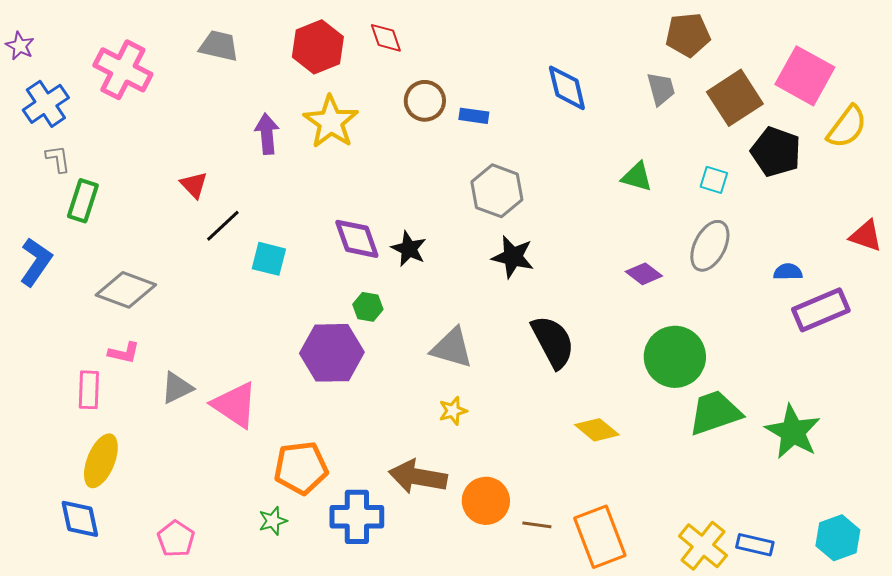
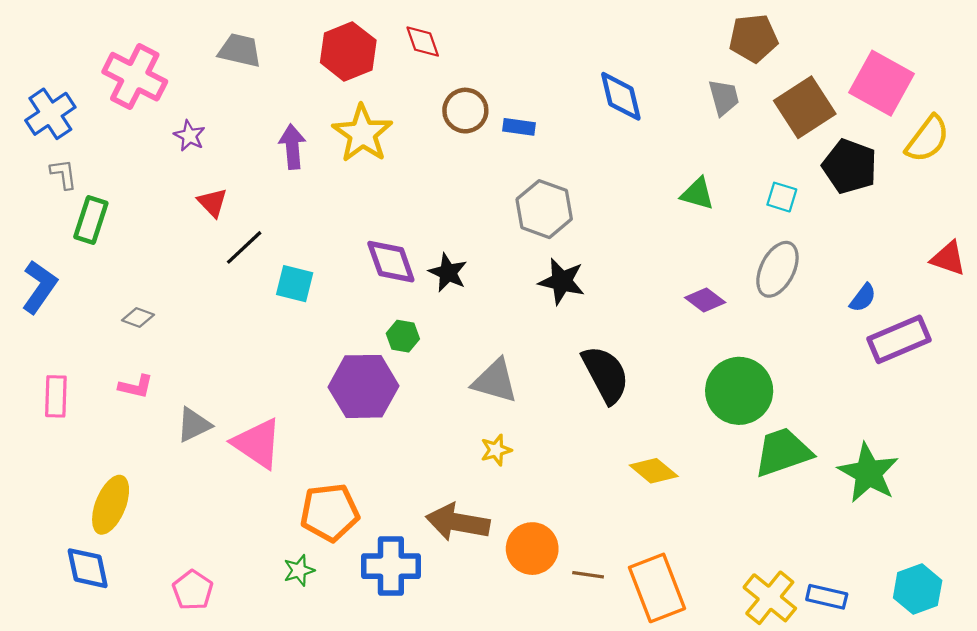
purple star: (20, 46) -> (189, 136), moved
blue semicircle: (788, 272) -> (863, 298), turned 128
gray diamond: (126, 290) -> (138, 317), size x0.5
pink rectangle: (89, 390) -> (56, 396), moved

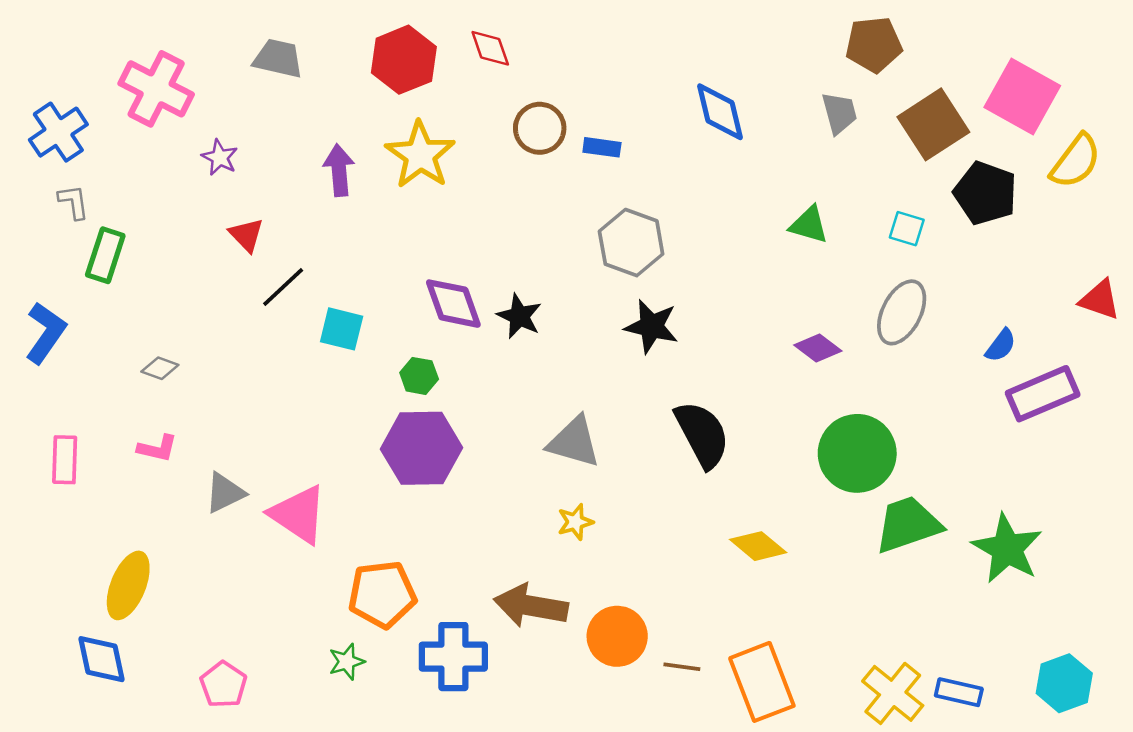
green hexagon: (403, 336) -> (419, 376), moved

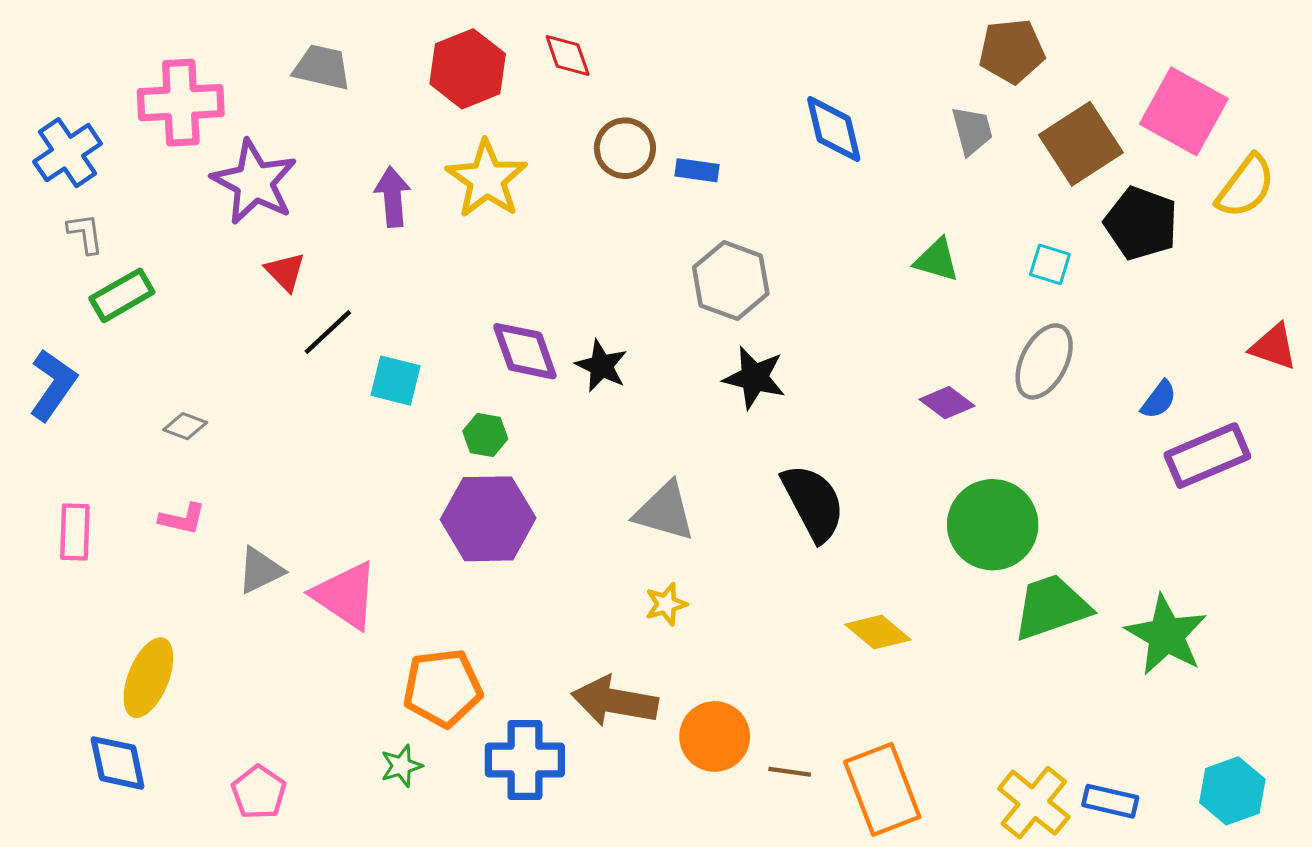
pink cross: (156, 89) -> (181, 103), turned -30
purple star: (220, 157) -> (254, 182), size x2.0
green rectangle: (105, 255) -> (122, 295), turned 42

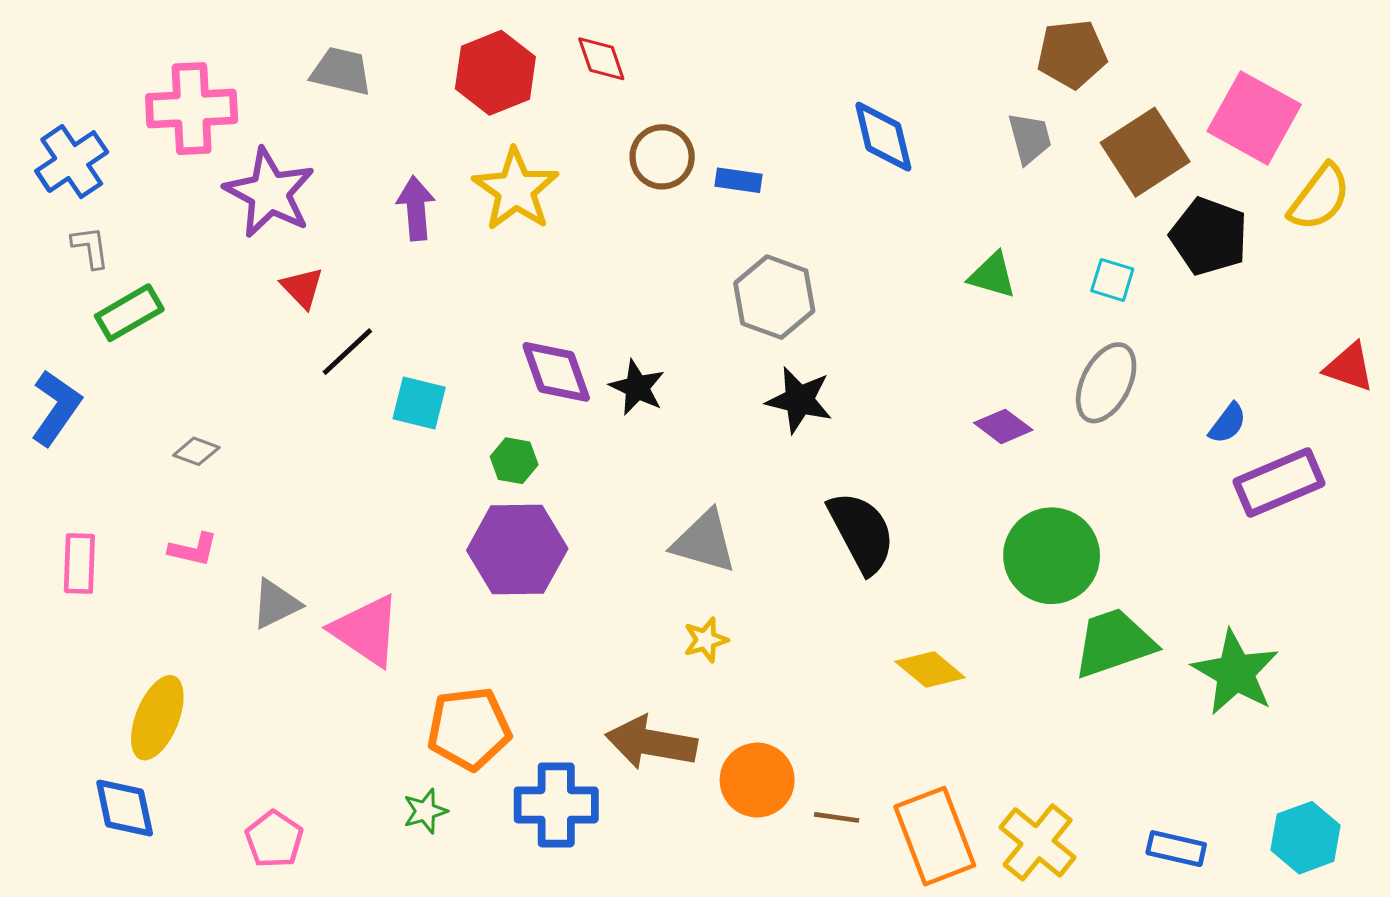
yellow cross: (1034, 803) -> (1038, 842), moved

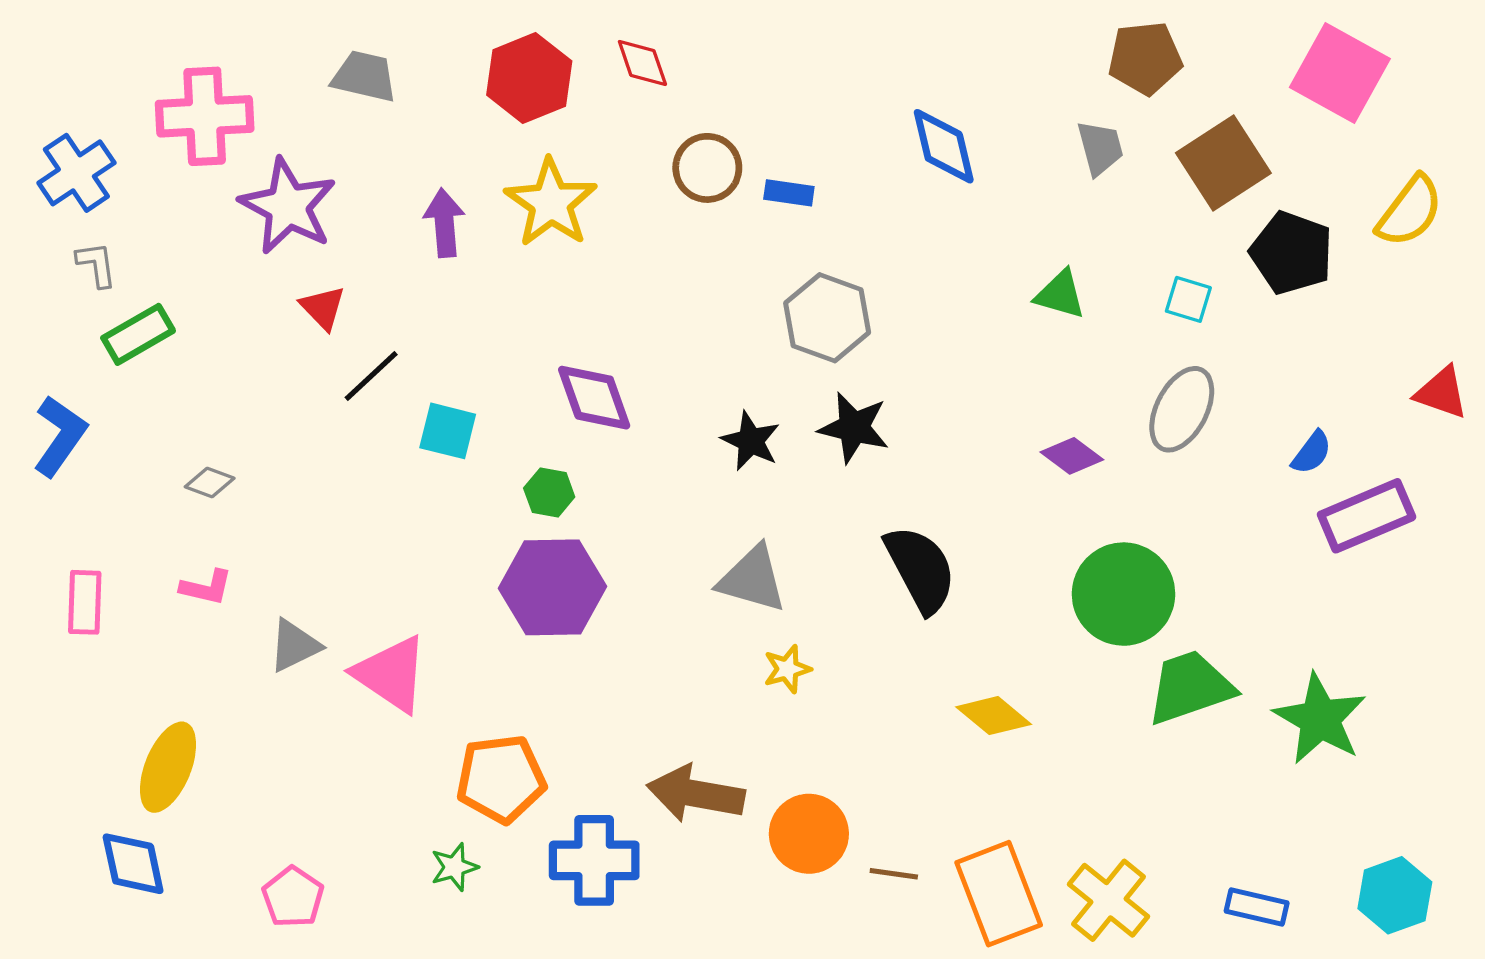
pink square: (1254, 118) -> (1340, 73), moved
black star: (637, 387) -> (751, 441), moved
yellow star: (706, 640) -> (787, 669), moved

